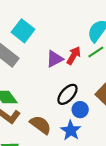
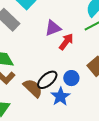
red arrow: (74, 56) -> (66, 42), moved
black ellipse: (67, 94) -> (47, 80), moved

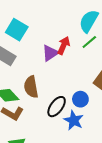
red arrow: (66, 42) -> (64, 45), moved
brown semicircle: (33, 88) -> (31, 87), moved, turned -130

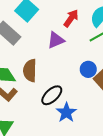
red arrow: (64, 45) -> (71, 18), moved
blue circle: (80, 99) -> (88, 69), moved

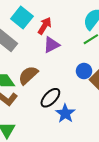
red arrow: (71, 18) -> (45, 26), moved
brown semicircle: (30, 71) -> (28, 75), turned 50

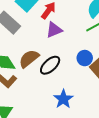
black ellipse: (50, 98) -> (50, 65), moved

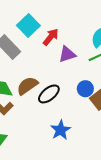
purple triangle: (54, 30) -> (67, 54), moved

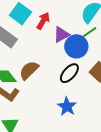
blue circle: (85, 89) -> (76, 46), moved, size x1.5
black ellipse: (49, 94) -> (69, 73), moved

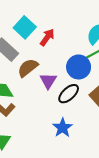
purple triangle: (61, 35) -> (48, 81), moved, turned -36
brown semicircle: (29, 70) -> (28, 68), moved

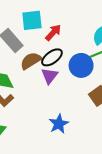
cyan square: (25, 27) -> (32, 20), turned 35
black ellipse: (69, 94) -> (52, 57), moved

